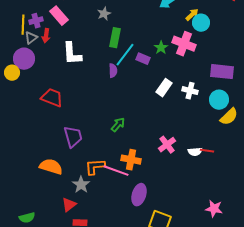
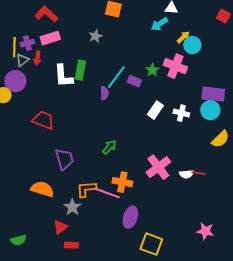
pink rectangle: (59, 16) -> (50, 38), turned -66
green rectangle: (115, 38) -> (80, 70), moved
cyan circle: (219, 100) -> (210, 110), moved
pink cross: (167, 145) -> (158, 167), size x1.4

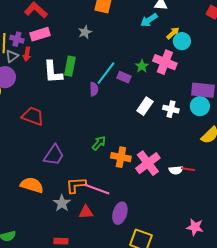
purple cross: (27, 43) -> (17, 39), turned 32
purple trapezoid: (64, 159) -> (54, 155), turned 50
orange cross: (122, 182) -> (121, 157), moved
red triangle: (60, 227) -> (86, 212), moved, turned 35

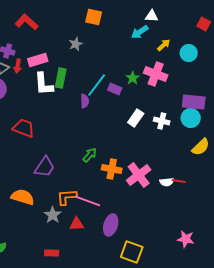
pink rectangle: (40, 34) -> (38, 60), moved
cyan circle: (182, 41) -> (189, 53), moved

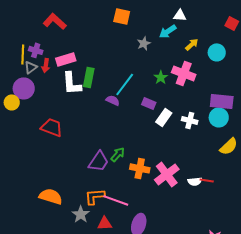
gray star: (76, 44) -> (144, 43), moved
purple rectangle: (115, 89) -> (149, 103), moved
purple semicircle: (85, 101) -> (113, 100), turned -64
purple trapezoid: (45, 167) -> (99, 161), moved

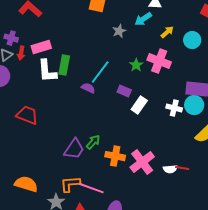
white cross: (190, 120) -> (174, 108), moved

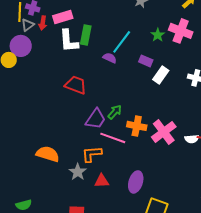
red trapezoid: (27, 115) -> (76, 85), moved
pink line: (91, 188) -> (113, 138), moved

